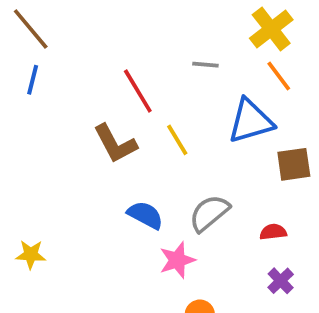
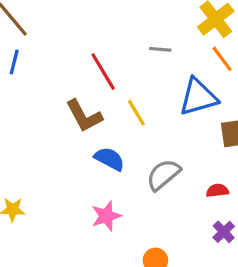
blue semicircle: (145, 215) -> (109, 159), moved
pink star: (177, 260) -> (106, 216), moved

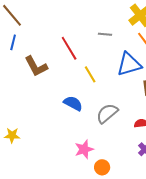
brown L-shape: (84, 116) -> (36, 66), moved
pink star: (106, 216) -> (84, 149), moved

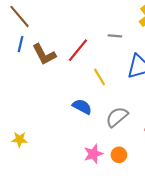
red line: (69, 48) -> (78, 50), turned 70
brown L-shape: (36, 66) -> (44, 54), moved
orange circle: (102, 167) -> (119, 155), moved

